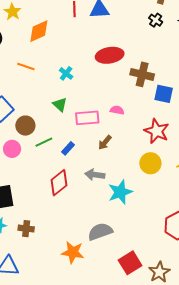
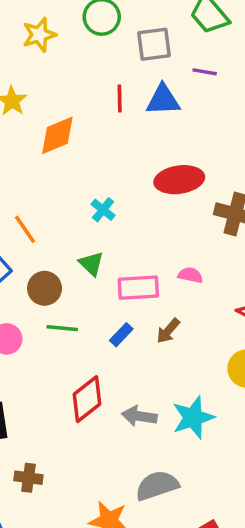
orange line: (26, 66) -> (25, 229), moved, turned 36
brown circle: (25, 126) -> (45, 288), moved
green line: (44, 142) -> (62, 328), turned 30
blue rectangle: (68, 148) -> (121, 335), moved
gray arrow: (95, 175) -> (139, 416), moved

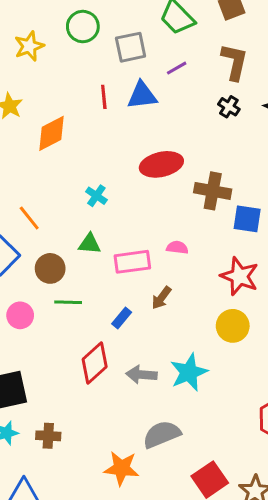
purple line: (205, 72) -> (177, 68), turned -35
green triangle: (91, 264) -> (90, 244), turned -35
blue rectangle: (121, 335) -> (122, 318), moved

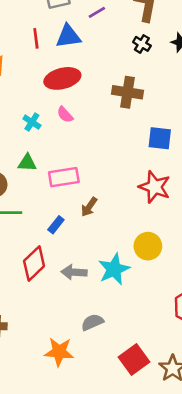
red ellipse: (161, 164) -> (62, 78), moved
brown cross: (213, 191) -> (128, 92), moved
pink semicircle: (177, 247) -> (65, 115), moved, turned -138
yellow circle: (233, 326) -> (148, 246), moved
gray semicircle: (162, 434) -> (92, 322), size x0.7

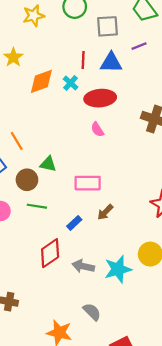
cyan cross: (32, 122) -> (71, 83), moved
green triangle: (27, 163) -> (48, 164), moved
gray semicircle: (92, 322) -> (92, 312), turned 60

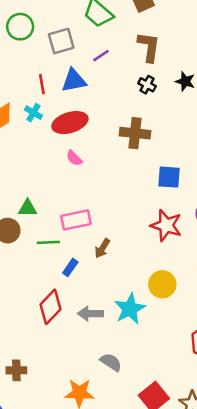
green line: (37, 206) -> (48, 242), moved

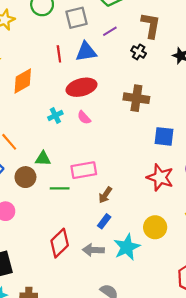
black cross: (147, 85) -> (139, 52), moved
cyan cross: (33, 113) -> (55, 116), moved, turned 32
blue rectangle: (70, 267) -> (104, 221), moved

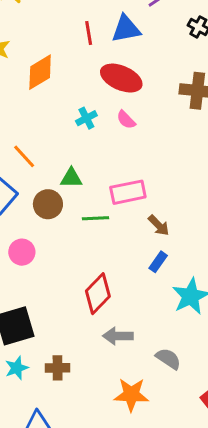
red ellipse: (82, 87) -> (121, 78), turned 40
brown arrow: (105, 195) -> (159, 225), turned -77
gray arrow: (93, 250) -> (118, 336), moved

